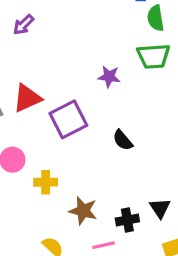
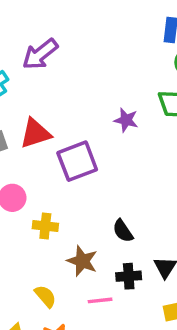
purple arrow: (23, 25) -> (40, 54), size x1.5
black semicircle: (123, 140) -> (123, 231), moved

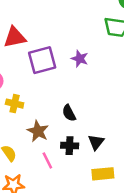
purple star: (126, 120) -> (80, 59), moved
pink line: (100, 300) -> (47, 160), turned 63

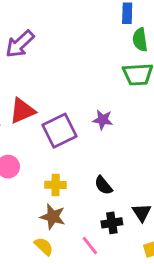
yellow cross: (15, 104) -> (56, 185), moved
brown star: (38, 131) -> (53, 217), moved

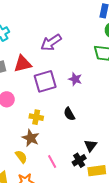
purple arrow: (20, 44) -> (51, 42), moved
black semicircle: (103, 185) -> (69, 114), moved
black cross: (112, 223) -> (79, 160), moved, turned -32

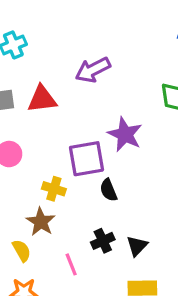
purple star: (75, 79) -> (125, 134), size x1.5
purple square: (45, 81) -> (87, 159), moved
black cross: (79, 160) -> (103, 241), moved

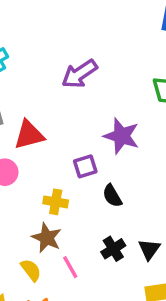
red triangle: (42, 99) -> (29, 135), moved
purple square: (87, 159) -> (85, 166), size x0.6
pink line: (71, 264) -> (70, 267), moved

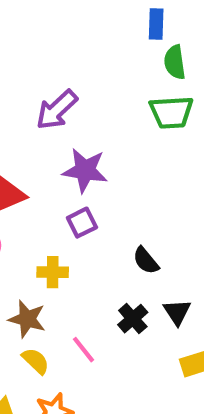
purple star: (122, 136) -> (85, 170), moved
black semicircle: (112, 196) -> (146, 261), moved
brown star: (47, 238) -> (27, 319), moved

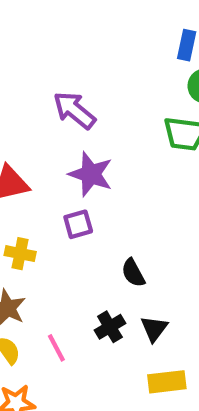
purple arrow: (57, 110) -> (74, 110), turned 72
yellow cross: (53, 272) -> (20, 254), moved

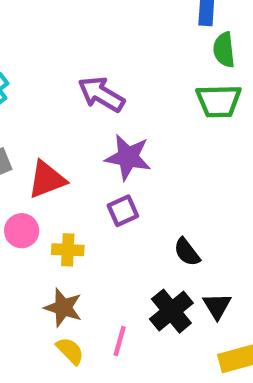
black cross: (110, 327) -> (171, 311), size x1.4
pink line: (56, 348) -> (120, 341), turned 52

